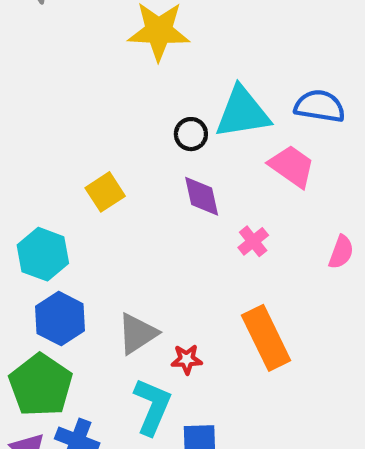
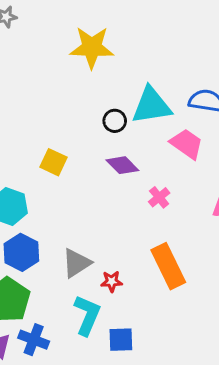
yellow square: (105, 192) -> (54, 162), turned -32
purple diamond: (202, 196) -> (122, 165), turned -32

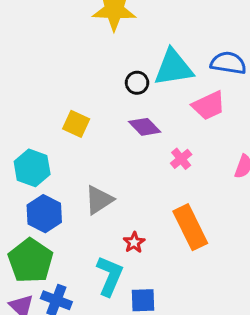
pink trapezoid: (187, 144) -> (209, 106), turned 120
gray triangle: (76, 263) -> (99, 200), moved
red star: (112, 281) -> (134, 242), turned -30

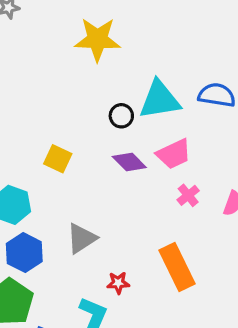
pink trapezoid: (209, 106) -> (174, 154), moved
pink cross: (181, 159) -> (188, 195), moved
red star: (134, 242) -> (118, 283), turned 30

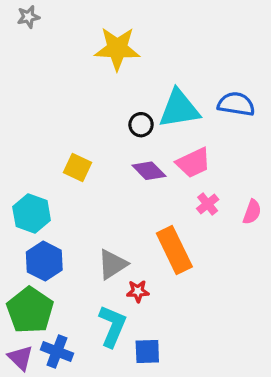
gray triangle: (82, 238) -> (112, 264), moved
orange rectangle: (177, 267) -> (174, 250), moved

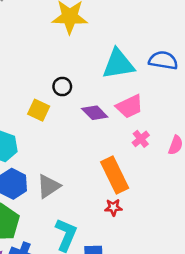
black circle: (141, 125) -> (62, 87), moved
gray triangle: (112, 264) -> (49, 186), moved
red star: (138, 291) -> (113, 207), moved

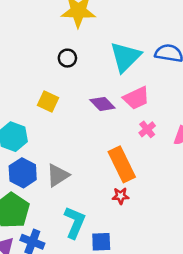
cyan triangle: (118, 64) -> (125, 57), turned -36
black circle: (62, 87) -> (67, 58), moved

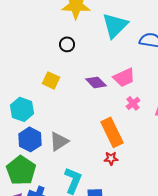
cyan triangle: (125, 57) -> (115, 25), moved

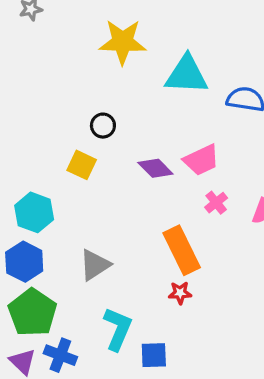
cyan triangle: (115, 25) -> (187, 75), turned 48
black circle: (67, 44) -> (103, 126), moved
blue hexagon: (30, 139) -> (24, 262), moved

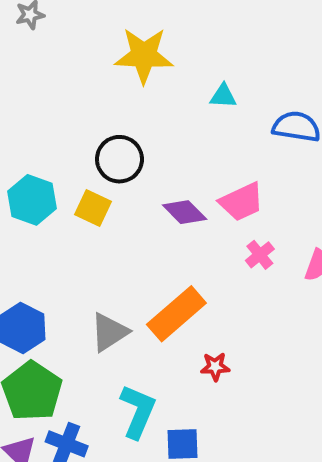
cyan triangle: (187, 75) -> (223, 96), size x0.5
black circle: (103, 126) -> (119, 159), size x1.5
cyan hexagon: (34, 212) -> (32, 200), moved
orange rectangle: (182, 250) -> (176, 314), moved, turned 75

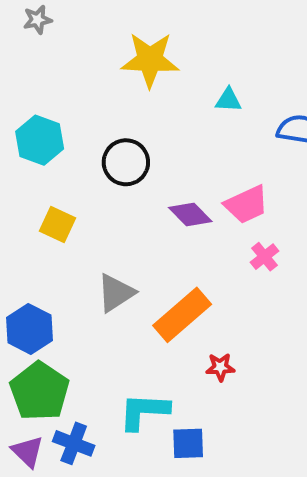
cyan hexagon: (32, 200) -> (40, 140), moved
yellow square: (93, 208) -> (58, 225), moved
gray triangle: (109, 332) -> (116, 293), moved
cyan L-shape: (138, 411) -> (144, 411), turned -110

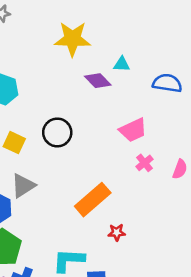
black circle: (126, 162) -> (57, 132), moved
purple diamond: (190, 214) -> (98, 81), moved
gray triangle: (116, 293) -> (23, 186), moved

